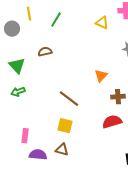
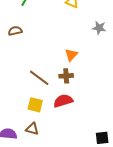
brown cross: (118, 97) -> (66, 76), moved
red semicircle: (112, 122) -> (63, 101), moved

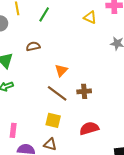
orange triangle: (71, 55) -> (61, 70), moved
red semicircle: (63, 101) -> (89, 128), moved

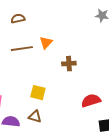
brown line: (57, 93) -> (22, 49), moved, turned -45
red semicircle: (89, 128) -> (91, 101), moved

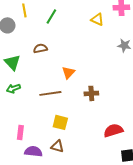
brown line: (22, 49) -> (50, 93), moved

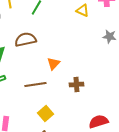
brown semicircle: (40, 48) -> (25, 40), size x1.5
yellow square: (60, 122) -> (45, 114), turned 35

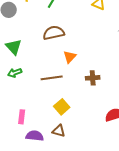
brown semicircle: (25, 40) -> (54, 33), moved

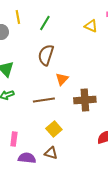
brown semicircle: (54, 33) -> (46, 55), turned -60
brown cross: (93, 78) -> (85, 100), size x1.5

